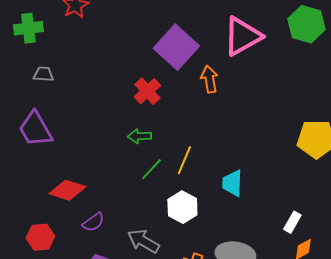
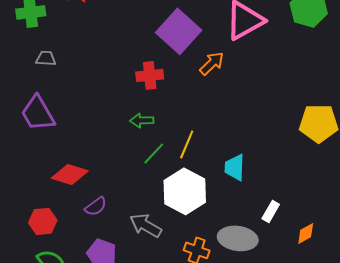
orange arrow: (209, 79) -> (212, 63), turned 56
red cross: (147, 91) -> (150, 75), turned 36
white hexagon: (182, 207) -> (185, 191), size x1.4
white rectangle: (292, 222) -> (271, 211), moved

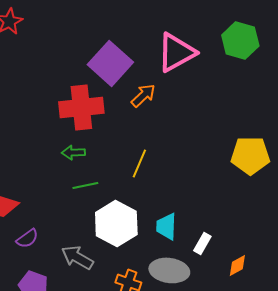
red cross: (150, 75) -> (81, 107), size x1.6
yellow line: (187, 144) -> (139, 163), moved
green line: (154, 153) -> (85, 185), turned 35
cyan trapezoid: (235, 167) -> (166, 226), moved

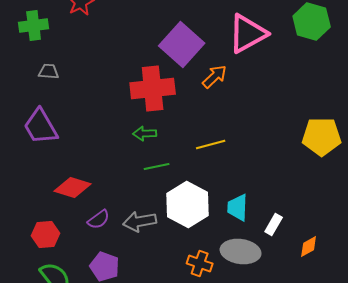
yellow line: (139, 163) -> (211, 144), turned 52
gray arrow: (77, 257) -> (140, 222), moved, turned -40

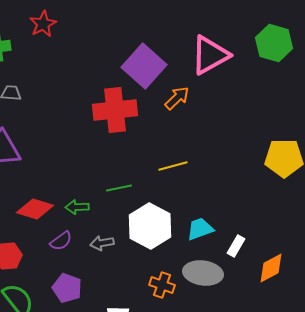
green arrow: (145, 134) -> (77, 207), moved
cyan trapezoid: (238, 208) -> (200, 229), turned 68
gray arrow: (140, 222) -> (102, 243), size x0.7
orange diamond: (309, 246) -> (271, 268), size x1.4

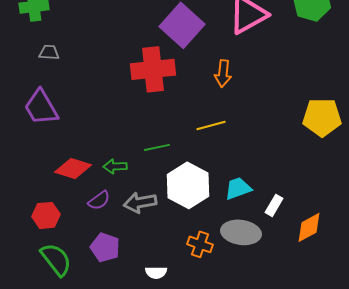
orange arrow: (177, 98) -> (223, 73), moved, turned 140
gray arrow: (102, 243) -> (140, 202), size x1.4

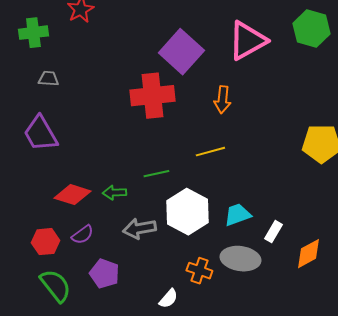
purple semicircle: (99, 200) -> (82, 235), moved
white semicircle: (156, 272) -> (168, 299), moved, turned -50

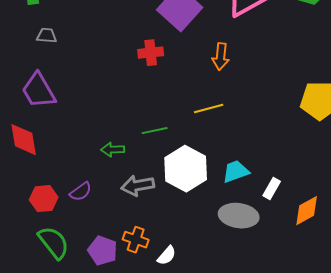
red cross: (152, 96) -> (151, 53), size x0.6
red diamond: (72, 195) -> (24, 140), moved, turned 63
orange cross: (199, 271) -> (136, 240), moved
purple pentagon: (104, 274) -> (103, 251), moved

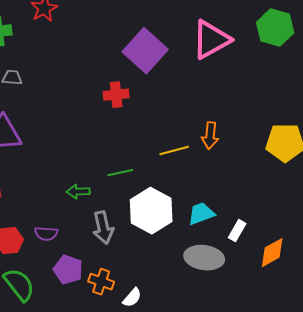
orange arrow: (221, 57) -> (210, 136), moved
gray arrow: (138, 186) -> (103, 228), turned -92
purple semicircle: (81, 192) -> (46, 234), turned 40
purple pentagon: (103, 251) -> (68, 270), moved

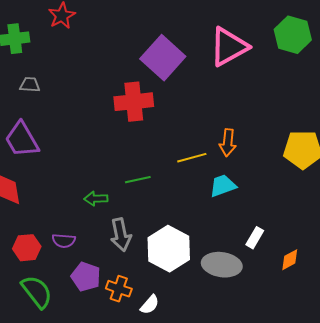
red cross: (116, 95) -> (134, 102), size x1.5
white hexagon: (151, 211) -> (169, 249), moved
cyan trapezoid: (201, 214) -> (223, 186), moved
orange diamond: (272, 253) -> (290, 260), size x0.7

